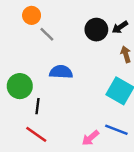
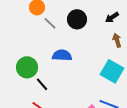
black circle: (96, 30) -> (77, 19), moved
black line: (37, 106) -> (42, 84), turned -48

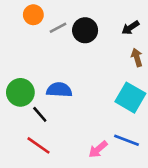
gray line: (50, 23) -> (58, 28), moved, turned -72
blue semicircle: (62, 55) -> (59, 90), moved

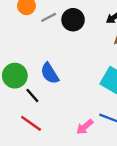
blue semicircle: (59, 90) -> (50, 73), turned -125

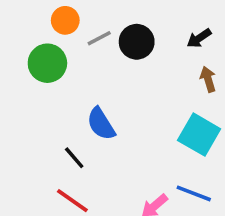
green circle: (15, 76) -> (47, 63), moved

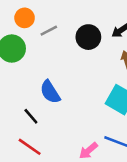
black circle: (137, 42) -> (88, 37), moved

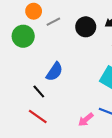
blue semicircle: (50, 92) -> (54, 72), turned -114

